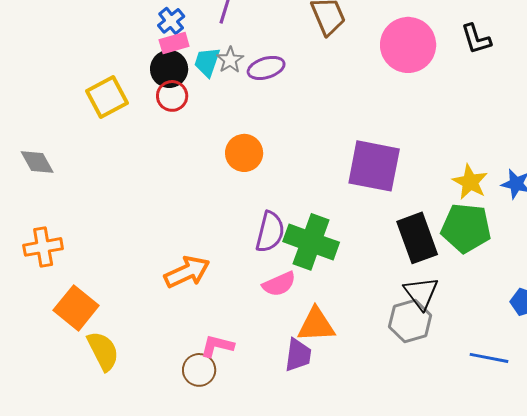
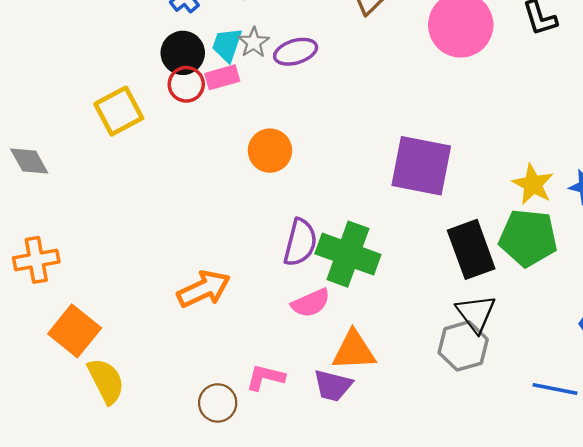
pink rectangle: (174, 43) -> (222, 77), moved
yellow square: (107, 97) -> (119, 111), moved
pink L-shape: (217, 346) -> (265, 377), moved
purple trapezoid: (298, 355) -> (333, 386), turned 96

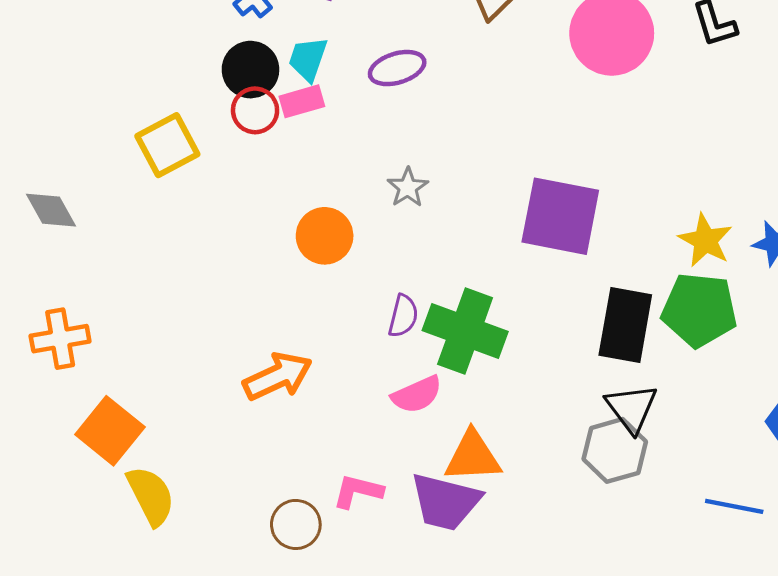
gray star: (254, 42) -> (408, 187), moved
orange circle: (270, 151) -> (325, 236), moved
purple semicircle: (300, 242) -> (403, 316), size x0.7
black rectangle: (471, 249) -> (625, 325), turned 30
purple trapezoid: (333, 386) -> (445, 502), size x1.4

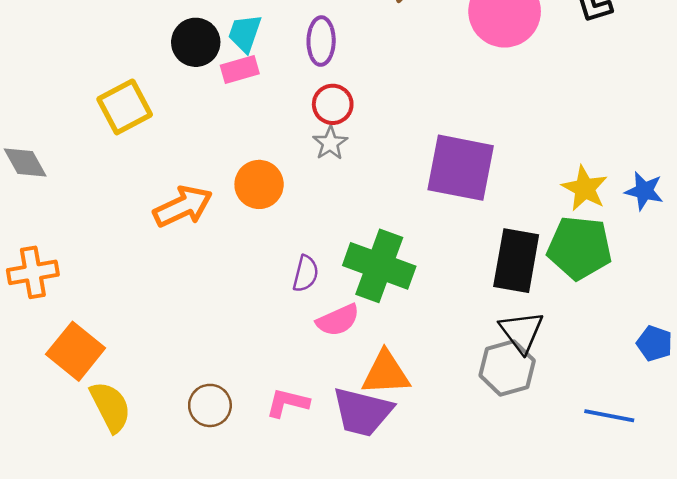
purple ellipse: (397, 68) -> (321, 41), turned -72
red circle: (255, 110) -> (333, 104), moved
purple semicircle: (403, 316) -> (306, 274), moved
orange arrow: (278, 376) -> (183, 206), moved
brown circle: (296, 524) -> (210, 405), moved

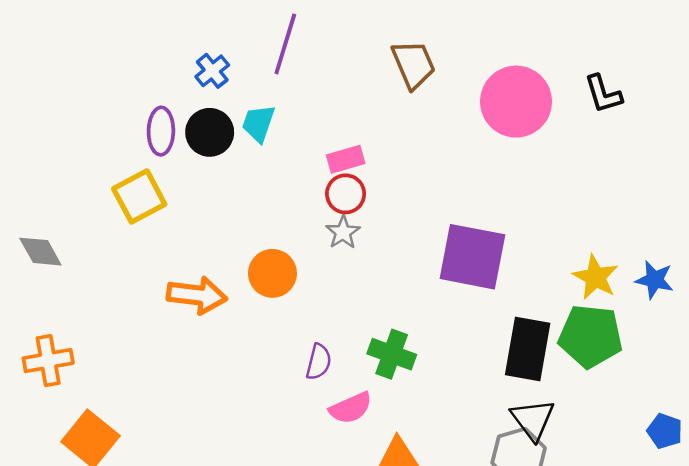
purple ellipse: (321, 41) -> (161, 131), moved
pink rectangle: (240, 69) -> (346, 159), moved
orange arrow: (183, 206) -> (197, 295), turned 32
green cross: (379, 266) -> (392, 354), size x0.7

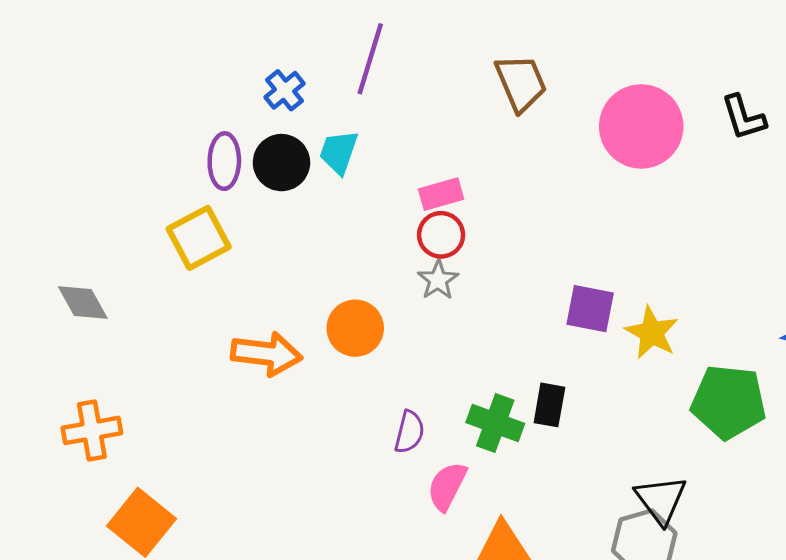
purple square: (472, 257) -> (590, 309), size x0.6
yellow star: (596, 277) -> (652, 333), moved
black rectangle: (528, 349) -> (549, 405), moved, size x0.6
pink semicircle: (351, 408) -> (447, 486), turned 141

